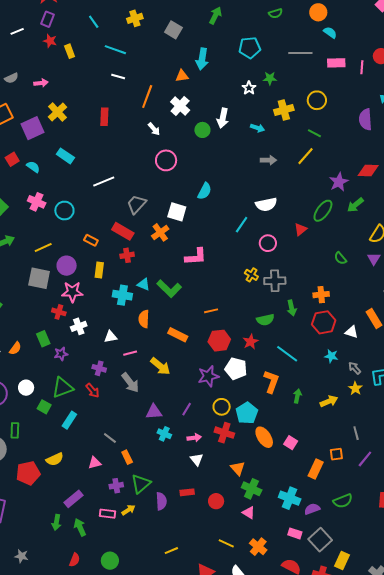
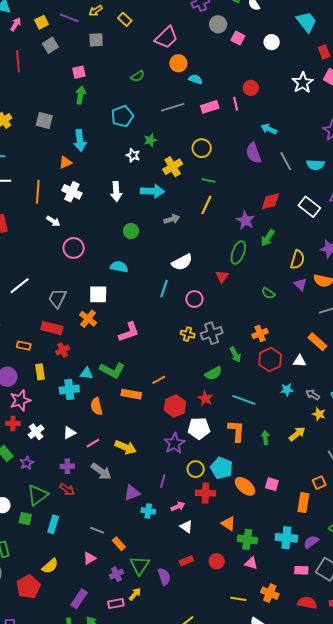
cyan arrow: (258, 128) -> (152, 191), size x1.6
green circle: (202, 130) -> (131, 231), moved
cyan semicircle: (205, 191) -> (119, 267), turned -90
orange rectangle: (178, 335) -> (131, 394), moved

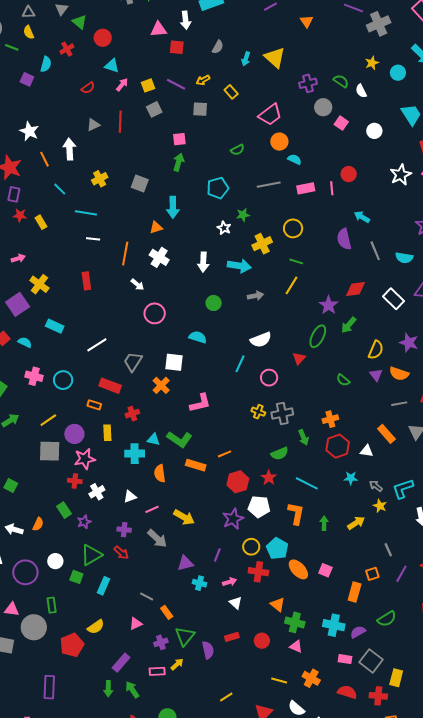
red rectangle: (52, 328) -> (110, 386), moved

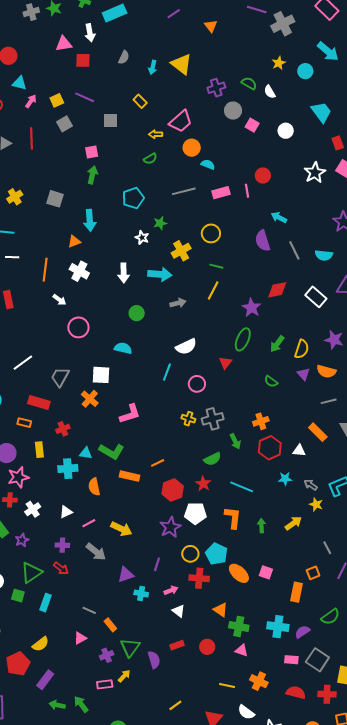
yellow arrow: (203, 80) -> (156, 134), moved, turned 32
green arrow: (349, 325) -> (277, 344), moved
purple rectangle: (121, 663) -> (45, 680), moved
green arrow: (108, 689) -> (57, 705), turned 105

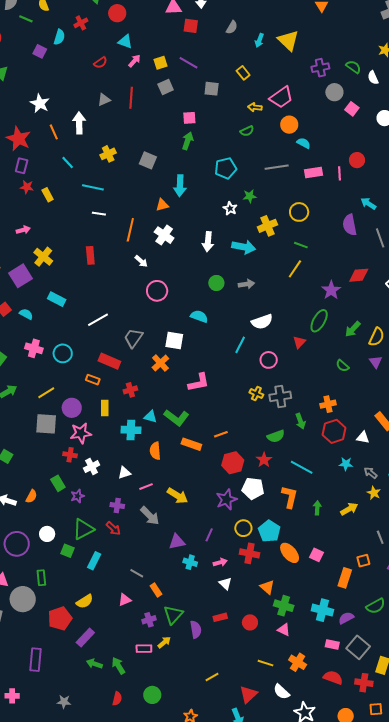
gray arrow: (178, 303) -> (246, 284), moved

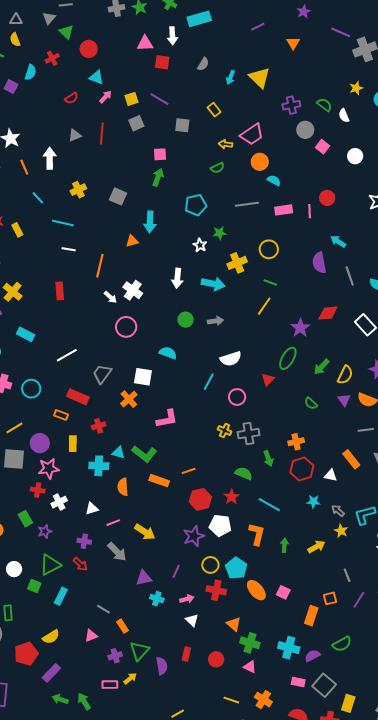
white cross: (164, 235) -> (133, 290), moved
green semicircle: (276, 436) -> (244, 473), turned -138
red rectangle: (220, 617) -> (186, 654), turned -64

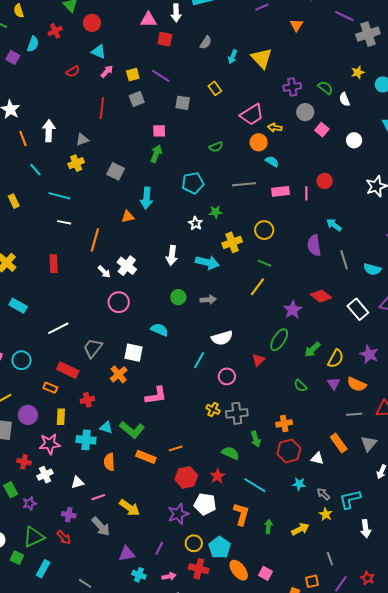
gray triangle: (75, 135) -> (82, 140), moved
yellow arrow: (226, 144) -> (275, 128), moved
red diamond: (328, 313) -> (321, 296), turned 40
pink star: (49, 469) -> (50, 444), moved

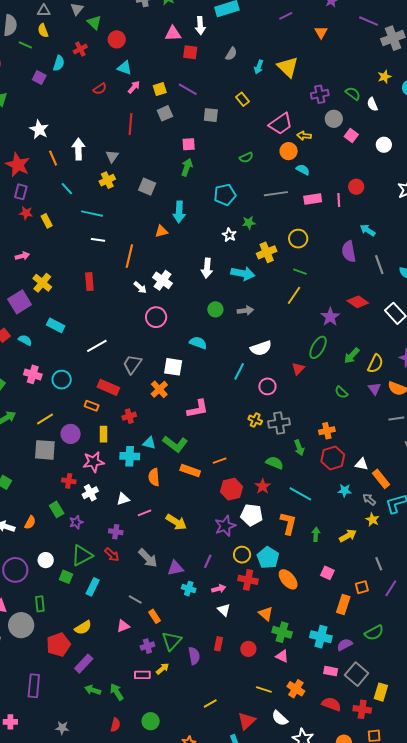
gray triangle: (82, 140) -> (112, 156), turned -32
orange rectangle: (339, 443) -> (381, 479), moved
gray arrow: (101, 526) -> (148, 558), moved
pink square: (266, 573) -> (327, 573), moved

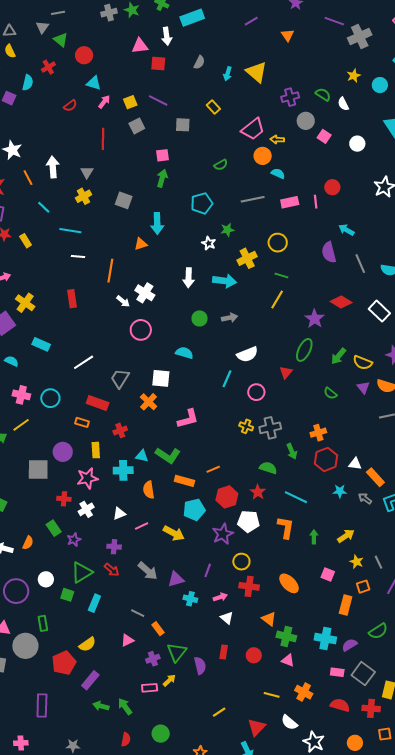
yellow semicircle: (375, 364) -> (363, 363), turned 90
yellow line: (45, 419) -> (21, 425), moved
yellow star: (372, 520) -> (357, 562), moved
cyan pentagon: (268, 558) -> (194, 510), moved, turned 30

